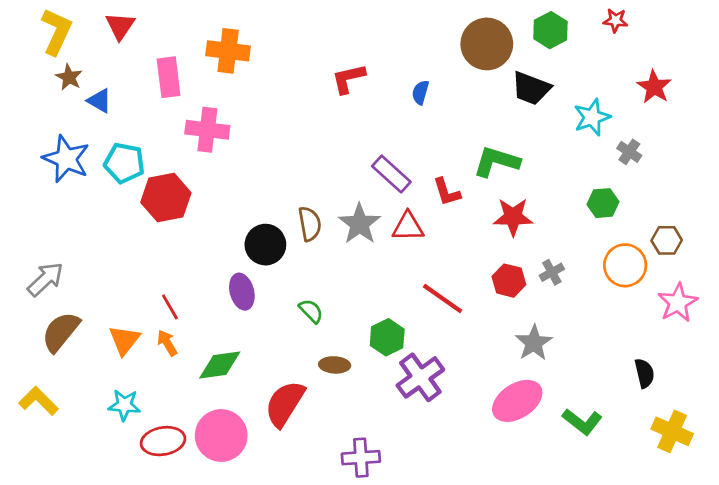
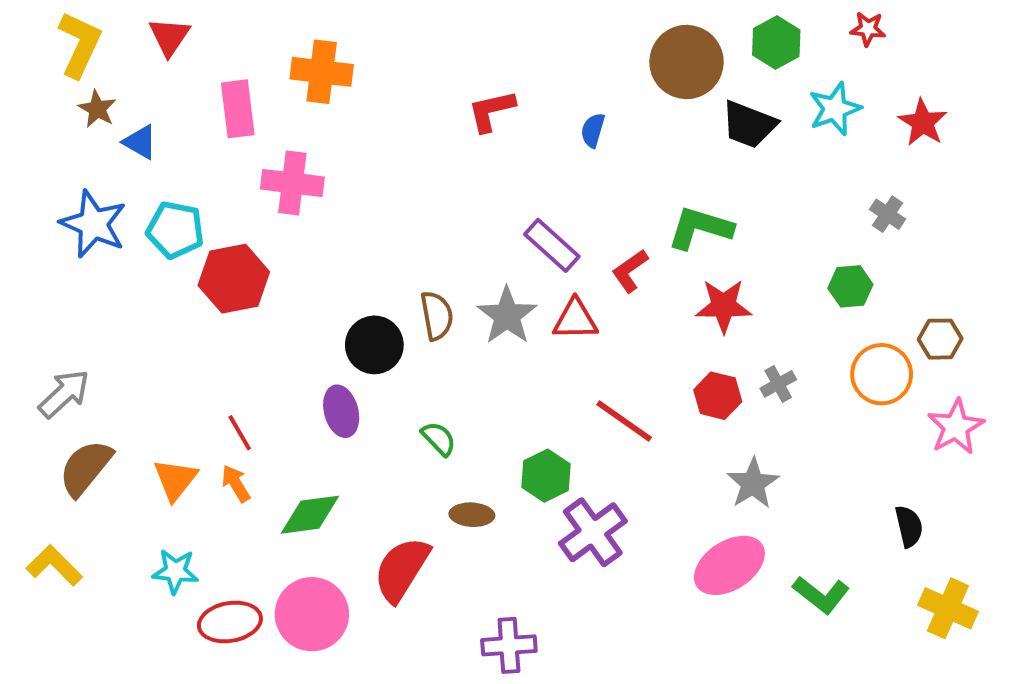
cyan star: (592, 117) -> (835, 109), moved
red L-shape: (447, 192) -> (630, 271), turned 72

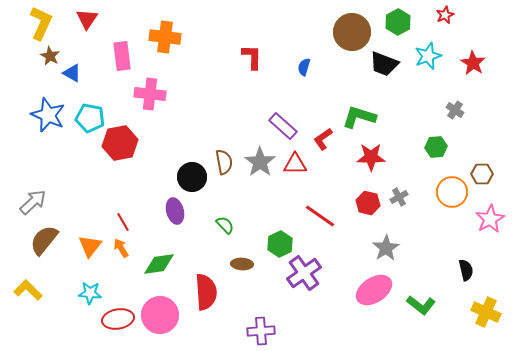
red star: (868, 29) -> (445, 15), turned -30
red L-shape: (491, 111) -> (252, 57), turned 104
red semicircle: (402, 569) -> (206, 292), turned 144

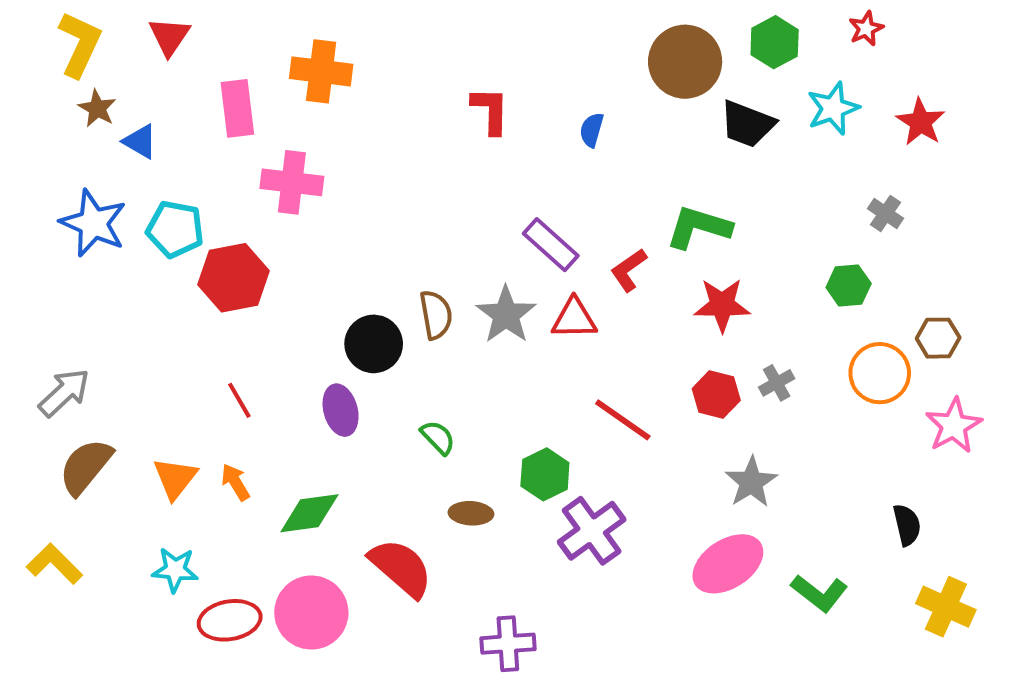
red line: (123, 222) -> (239, 400), moved
red semicircle: (206, 292) -> (401, 568), turned -45

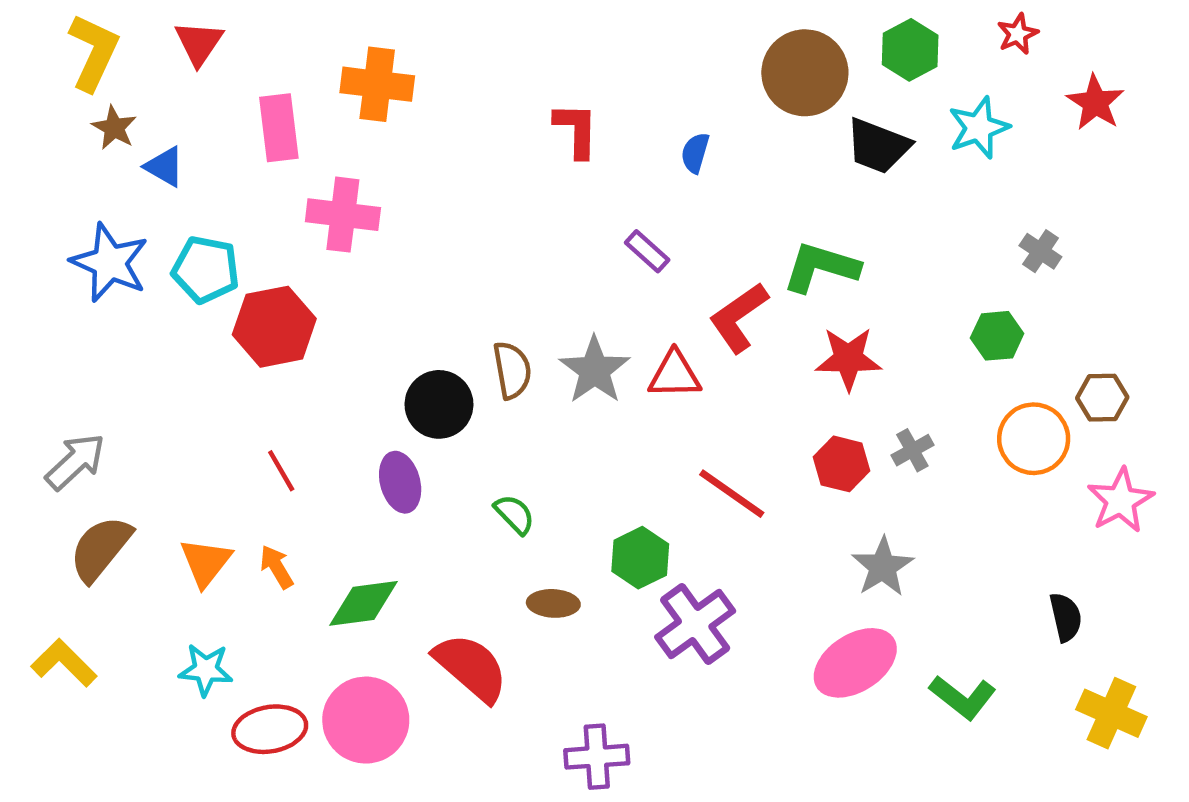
red star: (921, 122) -> (1095, 103), moved
purple rectangle: (551, 245) -> (647, 251), moved, size x0.7
red L-shape: (629, 270) -> (739, 318), size x1.4

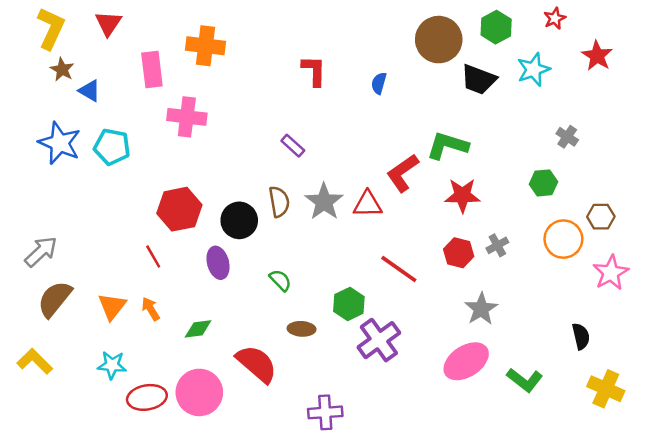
purple rectangle: (647, 251) -> (293, 146), moved
red hexagon: (274, 327) -> (179, 209), moved
green diamond: (364, 603) -> (198, 329), size x0.7

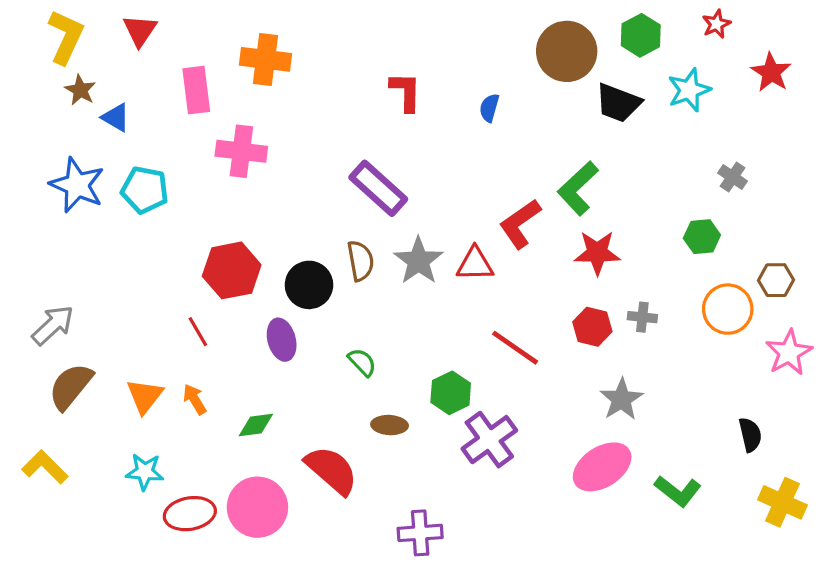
purple rectangle: (293, 146) -> (378, 188), size x1.8
green L-shape: (447, 146) -> (578, 188), turned -60
gray cross: (497, 245) -> (642, 317), turned 35

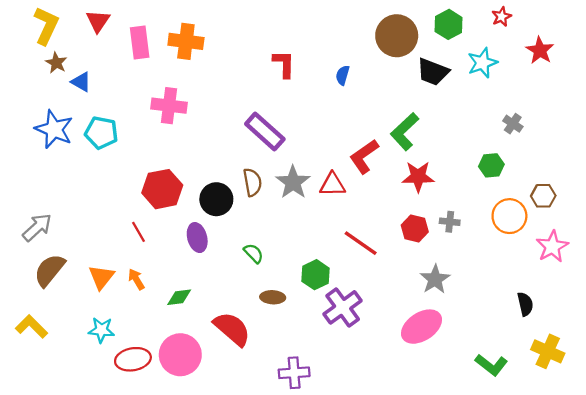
pink rectangle: (196, 90) -> (140, 43), moved
green L-shape: (678, 491) -> (491, 365), moved

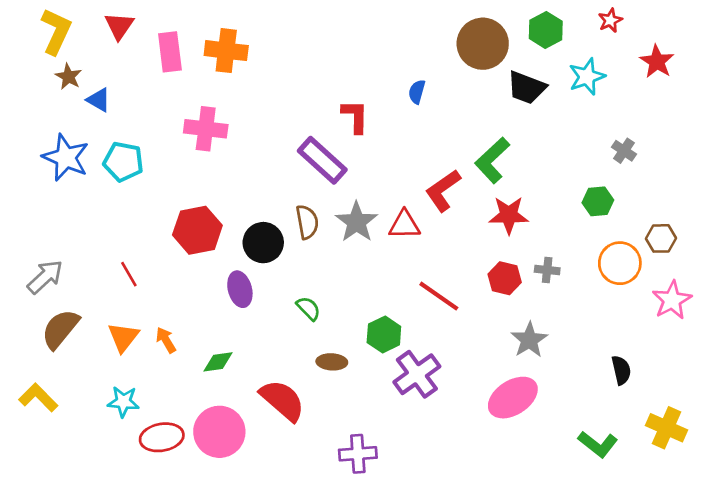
red L-shape: (284, 64) -> (355, 116), moved
red line: (139, 232) -> (129, 274), moved
black semicircle: (525, 304) -> (621, 370), moved

